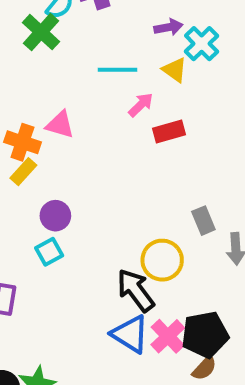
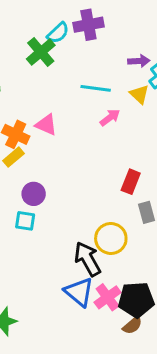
red rectangle: (169, 131) -> (131, 182), moved, turned -60
cyan square: (49, 252) -> (25, 221), turned 30

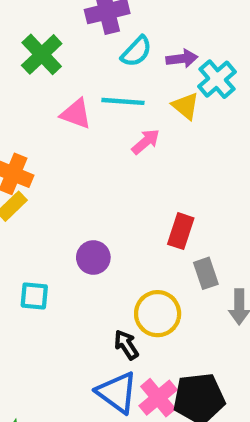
cyan semicircle: (58, 33) -> (136, 51), moved
pink triangle: (46, 125) -> (76, 114), moved
purple circle: (34, 194) -> (93, 257), moved
black arrow: (88, 259) -> (126, 345), size x0.6

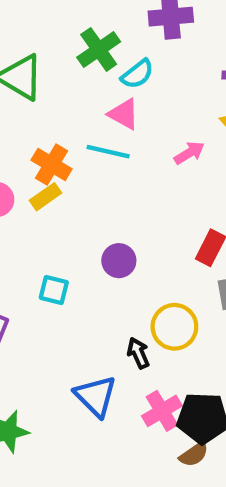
cyan semicircle: (136, 51) -> (137, 74), moved
cyan line: (123, 101) -> (108, 152), moved
blue triangle: (117, 392) -> (96, 396), moved

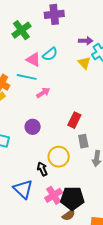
cyan semicircle: (137, 74) -> (50, 54), moved
pink arrow: (189, 153) -> (43, 93), moved

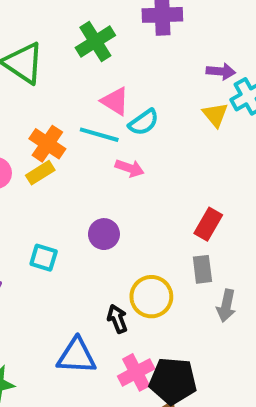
cyan semicircle: (50, 54) -> (144, 122), moved
pink arrow: (43, 93) -> (130, 168), turned 48
red rectangle: (74, 120) -> (208, 224), moved
blue triangle: (23, 189) -> (77, 356), turned -45

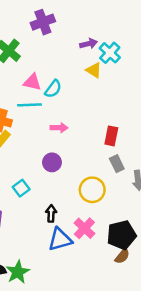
pink arrow: (130, 168) -> (59, 128), moved
cyan square: (44, 258) -> (21, 188), turned -35
black arrow: (117, 319) -> (51, 213), moved, turned 42
pink cross: (136, 372) -> (84, 228), moved

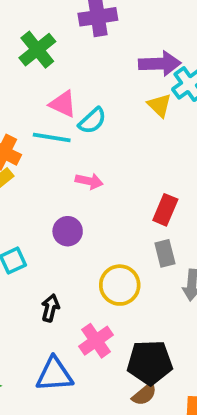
purple arrow: (88, 44) -> (160, 64), size x1.5
blue triangle: (60, 239) -> (54, 374), moved

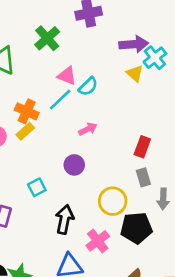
cyan line: (52, 138) -> (60, 100), turned -50
pink arrow: (89, 181) -> (88, 129), turned -36
black arrow: (50, 308) -> (65, 219), size x1.5
black pentagon: (150, 362) -> (136, 228), moved

